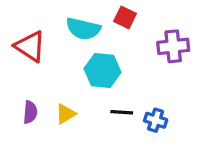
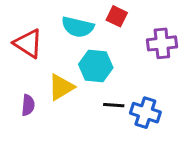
yellow triangle: (66, 114) -> (61, 87), moved, size x1.4
blue cross: (156, 120) -> (145, 113), size x1.4

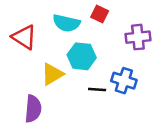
purple semicircle: (28, 105) -> (33, 109), moved, size x1.5
blue cross: (145, 113) -> (124, 81), moved

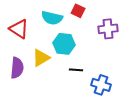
blue cross: (124, 81) -> (101, 85), moved
purple semicircle: (33, 109) -> (17, 68), moved

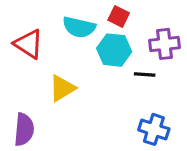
cyan hexagon: (64, 44) -> (114, 50), moved
purple semicircle: (17, 68) -> (24, 129), moved
black line: (76, 70) -> (145, 75), moved

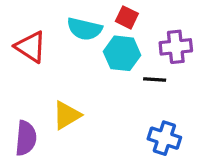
yellow triangle: (62, 88) -> (67, 115), moved

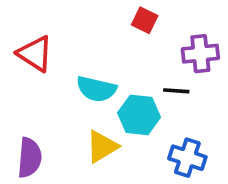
cyan semicircle: (85, 29) -> (96, 89), moved
cyan hexagon: (122, 53) -> (139, 115), moved
yellow triangle: (67, 115) -> (102, 147), moved

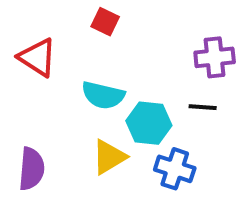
red square: (145, 20) -> (105, 22), moved
black line: (176, 91) -> (203, 107), moved
blue cross: (187, 158) -> (175, 169), moved

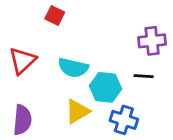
red square: (105, 22) -> (55, 16), moved
red triangle: (37, 57) -> (22, 61), moved, turned 44

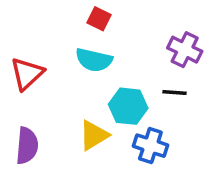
red square: (55, 16) -> (99, 19), moved
purple cross: (152, 41) -> (185, 50), turned 32
cyan semicircle: (73, 68) -> (94, 60), moved

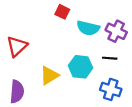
cyan semicircle: (94, 60) -> (88, 28), moved
yellow triangle: (94, 135) -> (49, 75), moved
blue cross: (150, 146) -> (111, 89), moved

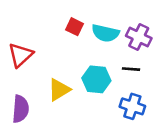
red square: (62, 12) -> (75, 27), moved

